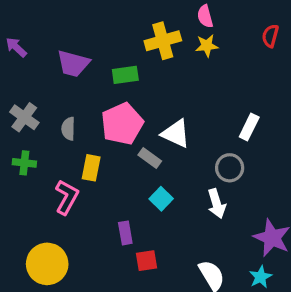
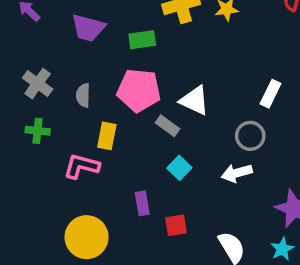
pink pentagon: (122, 124) -> (139, 90), turned 30
pink L-shape: (67, 197) -> (81, 166), turned -104
white arrow: (217, 204) -> (237, 173), turned 92
red square: (147, 261) -> (176, 225), moved
yellow circle: (47, 264) -> (87, 237), moved

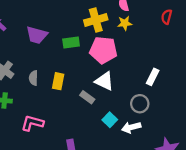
pink pentagon: (139, 90) -> (103, 50), moved
yellow rectangle: (107, 136) -> (58, 81), moved
cyan square: (179, 168) -> (110, 120), moved

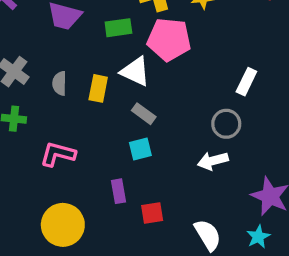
white triangle: (104, 81) -> (135, 72), moved
cyan square: (110, 120) -> (140, 149), moved, turned 32

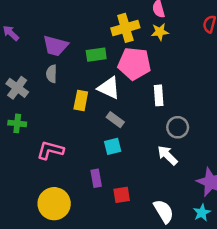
white rectangle: (246, 82) -> (159, 95), moved, turned -30
gray semicircle: (59, 83) -> (52, 74), moved
white arrow: (213, 161) -> (167, 155), turned 60

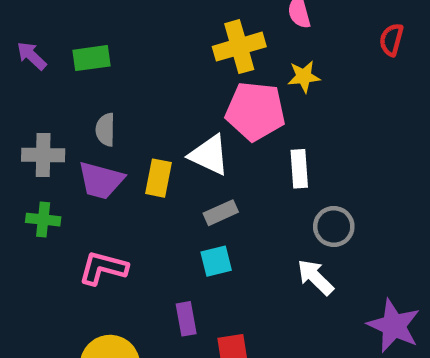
yellow star: (160, 32) -> (304, 77), moved
purple trapezoid: (55, 46) -> (101, 180), moved
green rectangle: (96, 55) -> (92, 58), moved
gray cross: (17, 88) -> (43, 155), turned -35
gray rectangle: (115, 120) -> (221, 213), turned -60

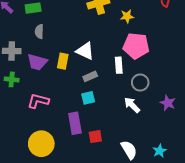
pink pentagon: (255, 111) -> (136, 46), moved
gray semicircle: (105, 130) -> (39, 32), moved
white rectangle: (299, 169) -> (119, 65), moved
purple rectangle: (186, 319) -> (75, 123), size x1.5
purple star: (394, 326) -> (168, 103), moved, size x0.7

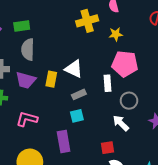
gray semicircle: (39, 32) -> (28, 49), size x1.5
red square: (95, 137) -> (108, 148), moved

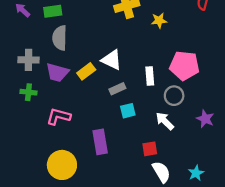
pink pentagon: (125, 64) -> (184, 66), moved
yellow rectangle: (51, 79) -> (86, 71), turned 42
cyan square: (77, 116) -> (128, 111), moved

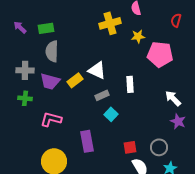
pink pentagon: (184, 66) -> (160, 54), moved
gray circle: (174, 96) -> (159, 147), moved
cyan square: (128, 111) -> (111, 114), turned -32
white arrow: (165, 121) -> (173, 98), moved

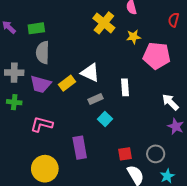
yellow cross: (110, 23) -> (104, 23), turned -35

